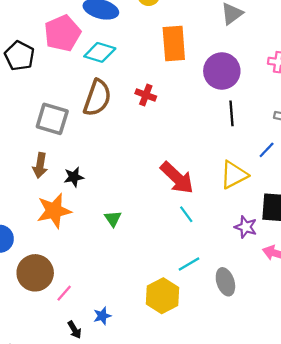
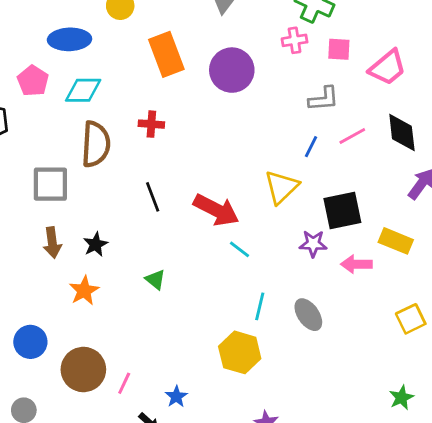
pink pentagon: (62, 33) -> (33, 81), size x0.7
black line: (231, 113) -> (153, 197), moved
orange star: (54, 211) -> (84, 291), size x0.7
cyan line: (189, 264) -> (260, 306), turned -30

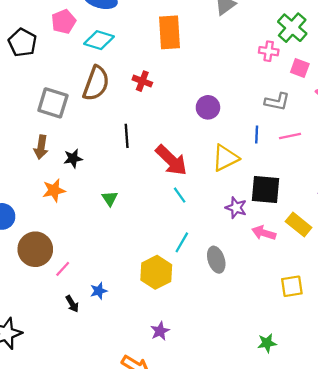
purple circle: (232, 70) -> (208, 107), moved, size x0.7
blue line: (311, 147) -> (257, 134), turned -42

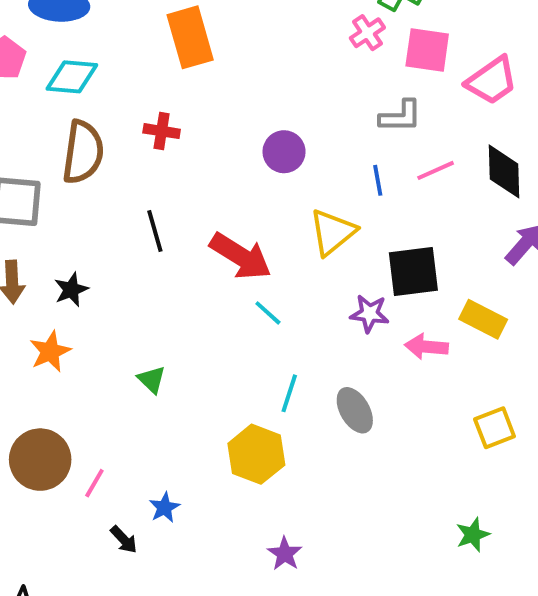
pink cross: (269, 51) -> (367, 33), turned -30
pink square: (300, 68) -> (427, 50), size x1.4
green triangle: (110, 198) -> (152, 380), moved

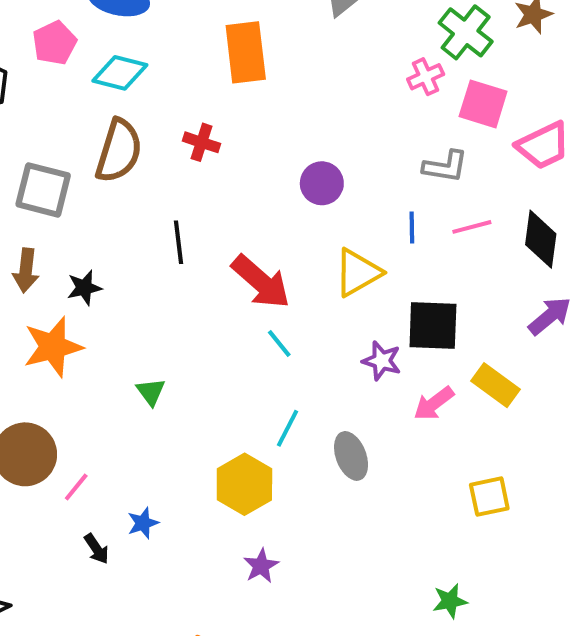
pink arrow: (426, 347) -> (434, 404), turned -51
orange star: (50, 352) -> (53, 347), size x1.4
purple star: (285, 554) -> (261, 566), moved

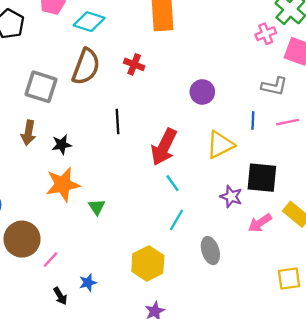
red arrow: (261, 282) -> (164, 147), turned 72
orange star: (53, 347) -> (63, 184), moved
cyan line: (288, 428) -> (176, 220), moved

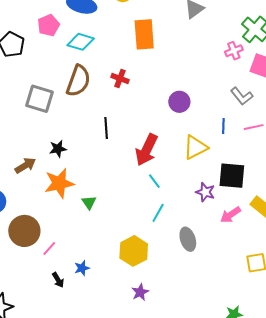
gray L-shape: (274, 86) -> (242, 96), turned 40
brown arrow: (28, 133) -> (25, 165), moved, turned -130

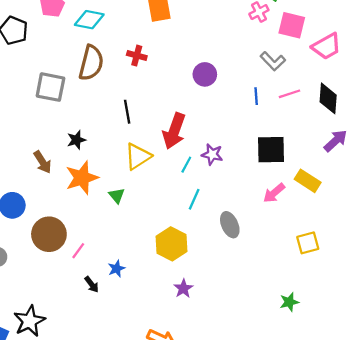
yellow triangle: (195, 147) -> (138, 156), moved
brown arrow: (25, 165) -> (42, 162), turned 95
cyan line: (154, 181) -> (186, 165), turned 70
purple star: (205, 192) -> (212, 154), moved

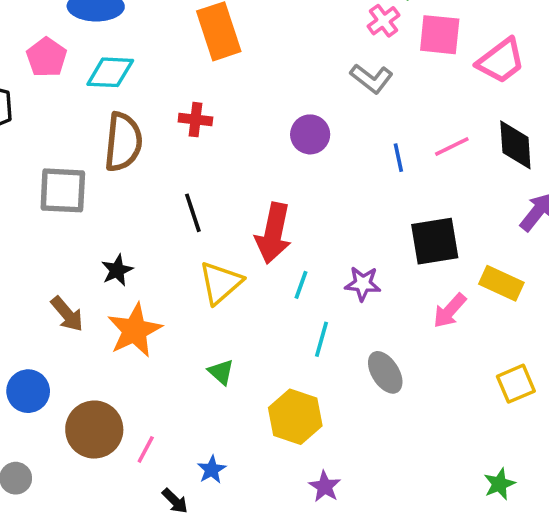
gray L-shape: (273, 61) -> (372, 79), moved
purple star: (212, 154) -> (363, 284), moved
green triangle: (117, 196) -> (221, 372), moved

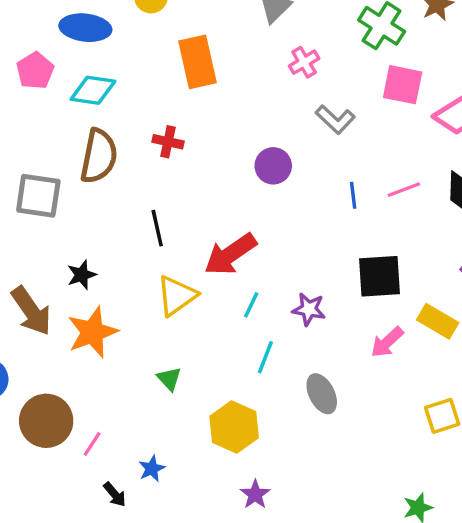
pink cross: (383, 21) -> (304, 62), moved
red arrow: (273, 233) -> (230, 254), turned 38
brown arrow: (67, 314) -> (31, 311), size x1.4

